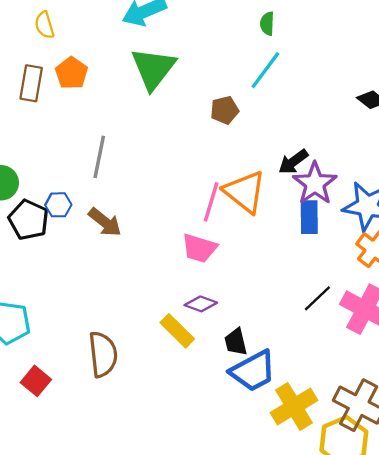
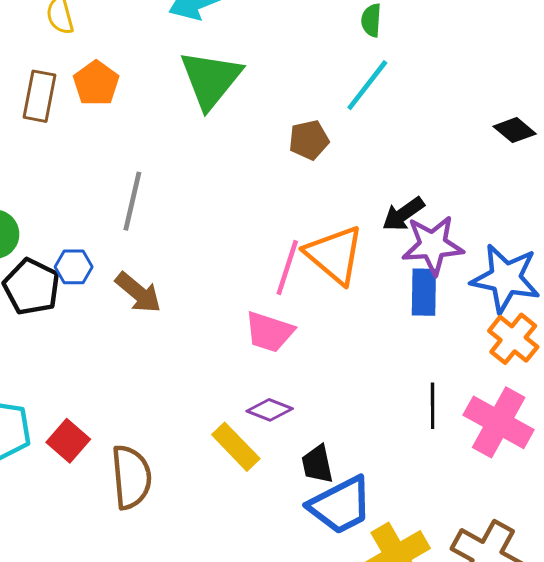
purple star: (315, 183) -> (433, 245), turned 30
black line: (317, 298) -> (433, 406), turned -48
red square: (36, 381) -> (68, 441), moved

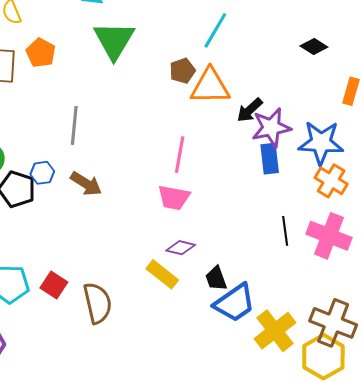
orange triangle: (335, 255) -> (210, 86), moved, turned -33

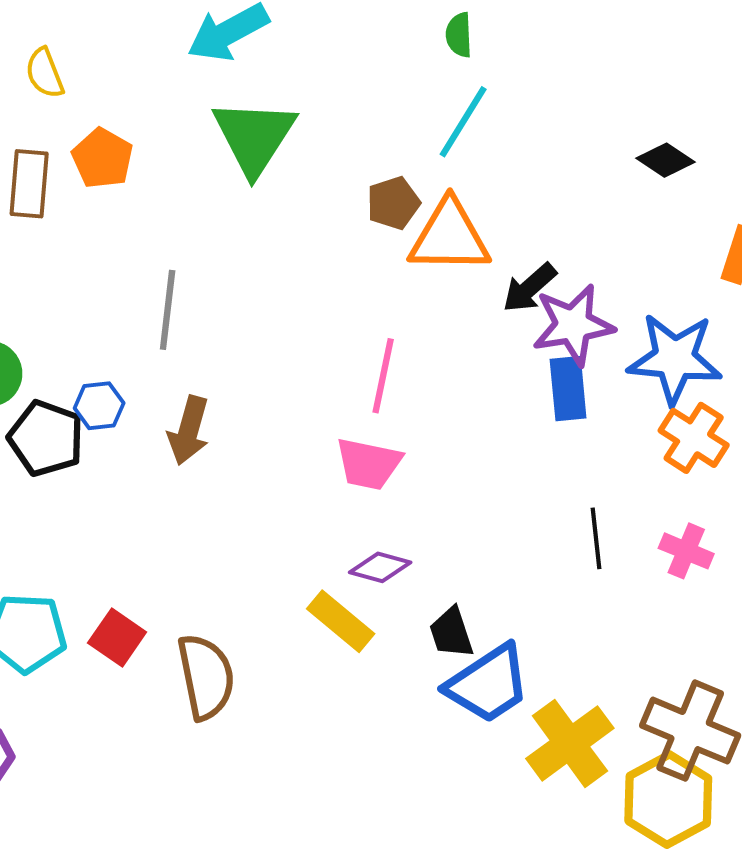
brown arrow: (86, 184) -> (189, 431), turned 72
pink cross: (329, 236) -> (686, 551), size x0.6

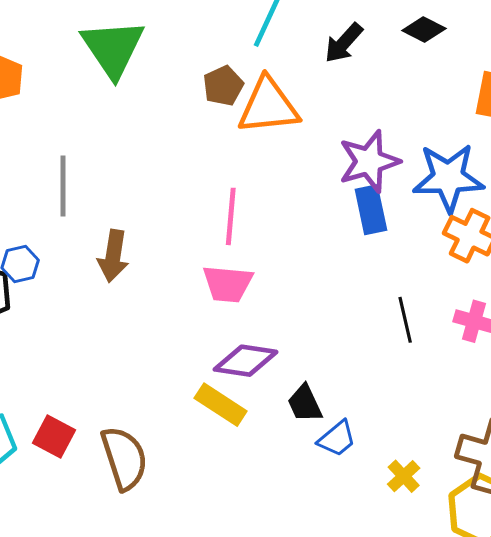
black arrow: (530, 288) -> (344, 43), moved
brown arrow: (189, 431) -> (113, 256), moved
purple diamond: (380, 567) -> (246, 361), size x1.4
blue trapezoid: (488, 684) -> (337, 439), size x0.6
yellow cross: (570, 743) -> (404, 476), size x0.5

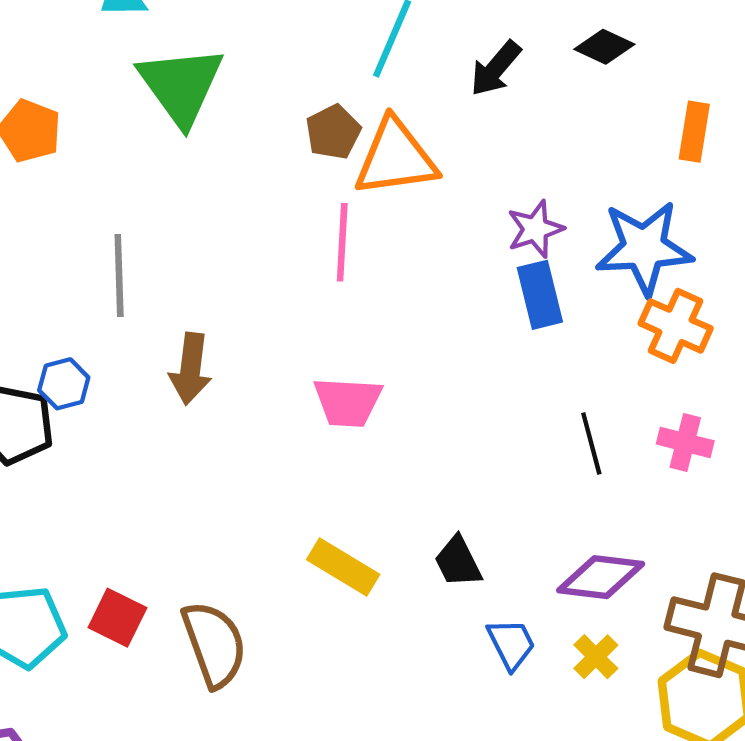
purple star: (369, 161) -> (535, 229), size x0.7
pink line: (231, 216) -> (342, 242), moved
purple diamond: (246, 361) -> (601, 577), moved
blue trapezoid: (337, 439) -> (511, 644), moved, turned -75

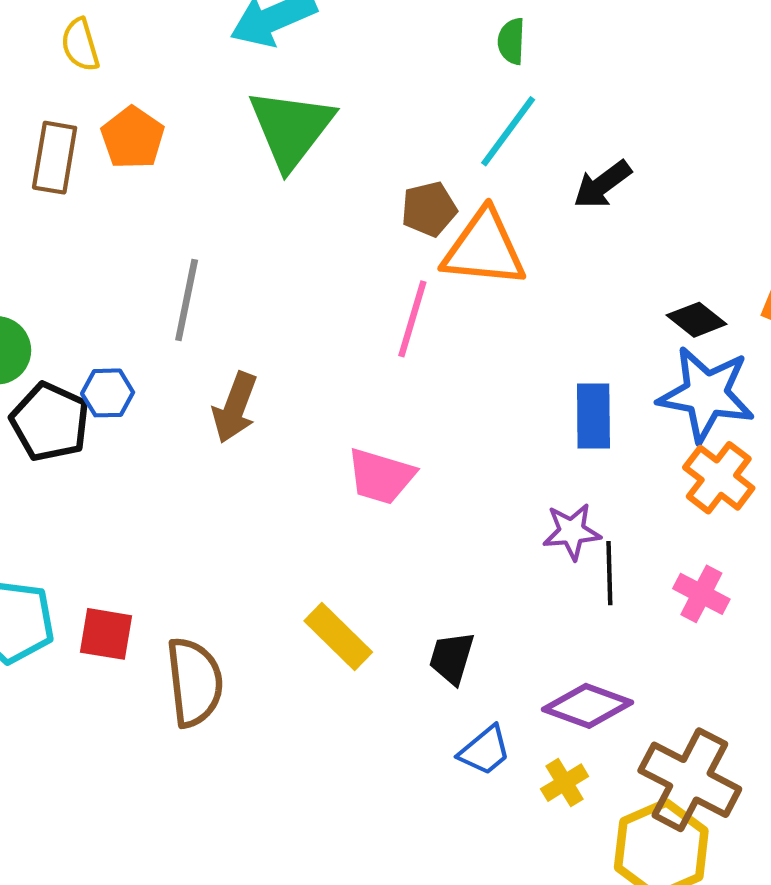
black diamond: (604, 47) -> (697, 320), moved
purple star: (535, 229) -> (572, 532), moved
black trapezoid: (458, 562) -> (452, 658), turned 30
red square: (117, 618) -> (106, 634), turned -30
blue trapezoid: (511, 644) -> (485, 751), turned 64

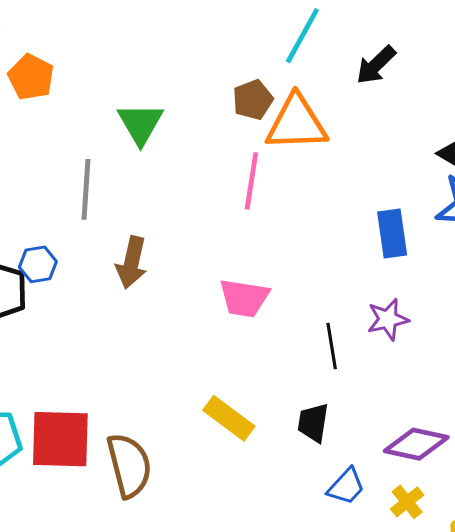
green triangle: (291, 128) -> (140, 124), moved, size x0.7
black line: (609, 573) -> (332, 346), moved
red square: (106, 634) -> (60, 439), size x1.6

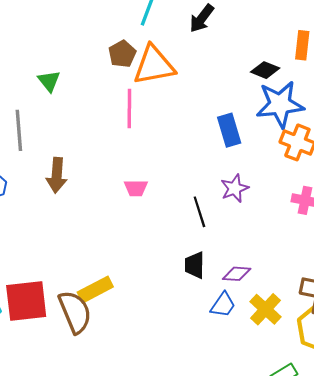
green triangle: (140, 124) -> (49, 81), size x0.7
pink trapezoid: (244, 298) -> (136, 188), size x0.7
yellow rectangle: (229, 418) -> (95, 290), moved, turned -56
purple diamond: (416, 444) -> (237, 274), moved, size x0.7
yellow cross: (407, 502) -> (266, 309), size x1.4

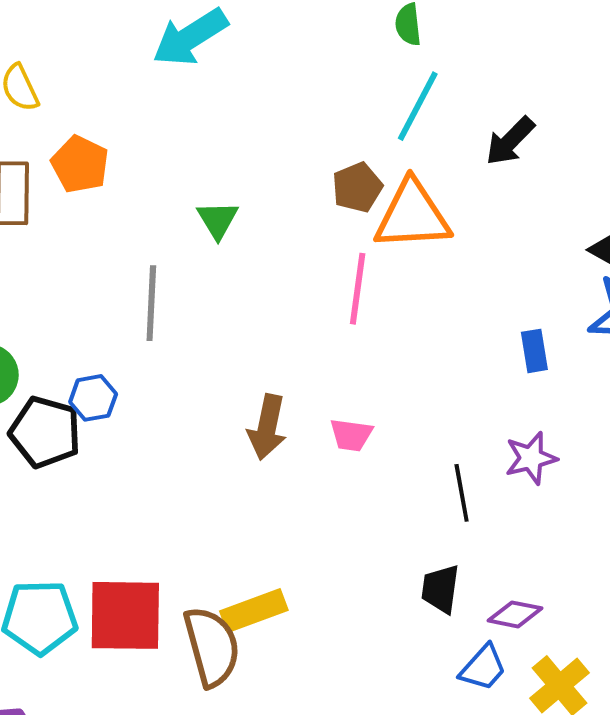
blue rectangle: (229, 130) -> (534, 351), size x0.7
brown arrow: (57, 175) -> (267, 427), moved

